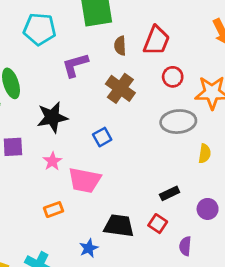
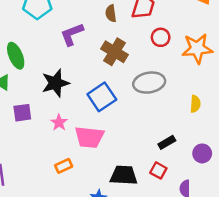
gray ellipse: (178, 122) -> (149, 83), moved
blue square: (102, 137) -> (102, 97), size x1.6

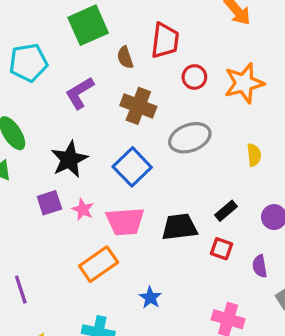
purple square: (22, 113) -> (49, 203), moved
orange rectangle: (64, 166) -> (99, 264), size x1.6
black trapezoid: (124, 175) -> (179, 227), moved

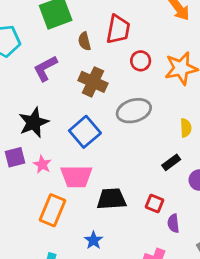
black rectangle: (226, 211) -> (171, 162), moved
black trapezoid: (179, 227) -> (112, 199), moved
orange rectangle: (99, 264) -> (52, 210), turned -36
purple semicircle: (260, 266) -> (173, 223), moved

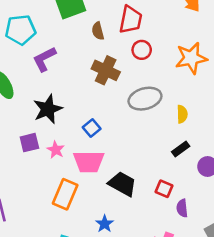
red circle: (141, 61) -> (142, 50), moved
purple L-shape: (45, 68) -> (44, 59), moved
yellow semicircle: (186, 128) -> (182, 114), moved
blue square: (85, 132) -> (92, 128), moved, size x0.6
black trapezoid: (112, 199) -> (122, 184), turned 32

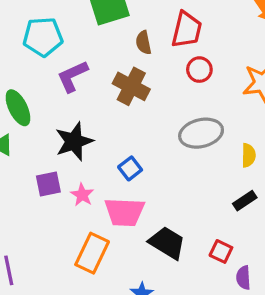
brown cross: (106, 70) -> (131, 86), moved

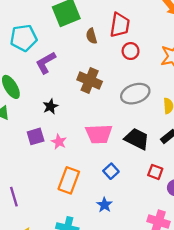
brown cross: (131, 86) -> (90, 81), moved
black star: (74, 141) -> (50, 106), size x0.6
blue square: (130, 168) -> (111, 171), moved
pink trapezoid: (124, 212) -> (99, 134), moved
black trapezoid: (167, 243) -> (137, 139), moved

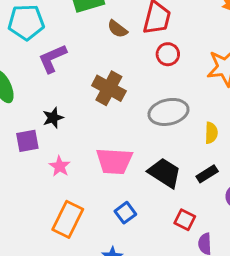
brown semicircle: (91, 36) -> (117, 29), turned -42
purple square: (36, 136) -> (27, 141), moved

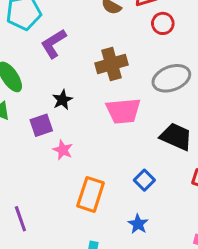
brown cross: (109, 88) -> (111, 64), turned -36
pink trapezoid: (114, 161) -> (123, 111), moved
pink star: (60, 166) -> (63, 150), moved

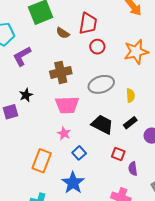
pink star: (63, 150) -> (64, 133), moved
blue star: (138, 224) -> (73, 183), size x1.6

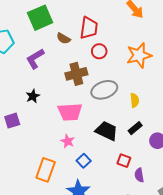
purple L-shape: (22, 56) -> (35, 59), moved
brown cross: (61, 72) -> (76, 74), moved
black star: (26, 95) -> (33, 96), moved

